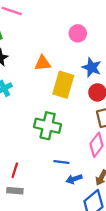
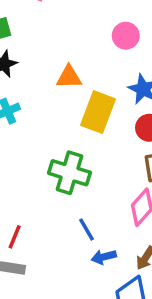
blue line: (61, 162) -> (86, 230), turned 49

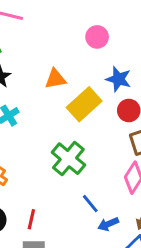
yellow rectangle: (98, 112) -> (84, 104), turned 36
green cross: (69, 173) -> (68, 159), turned 32

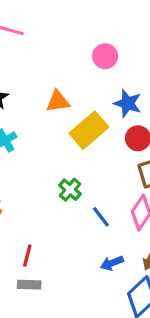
green cross: (68, 159) -> (70, 190), size x0.6
blue line: (90, 204) -> (101, 217), moved

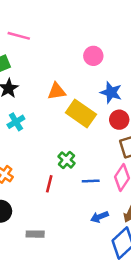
yellow rectangle: (89, 130) -> (81, 114), turned 76
blue line: (101, 217) -> (91, 181), turned -54
red line: (27, 256) -> (49, 184), moved

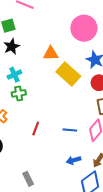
pink circle: (93, 56) -> (84, 28), size x1.6
green cross: (67, 160) -> (19, 93), moved, turned 32
gray rectangle: (35, 234) -> (28, 179), moved, turned 56

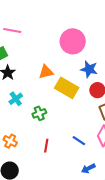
green cross: (19, 93) -> (39, 113), moved
blue line: (70, 130) -> (79, 141), turned 40

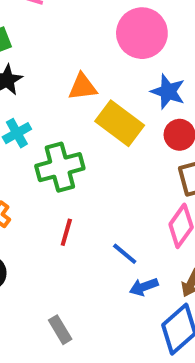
green cross: (39, 113) -> (60, 167), size x1.6
blue line: (79, 141) -> (125, 254), moved

